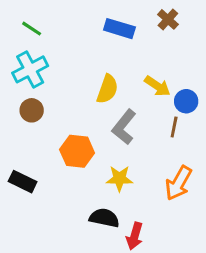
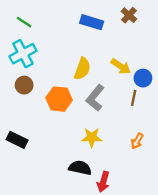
orange hexagon: (77, 151) -> (59, 99), moved
orange arrow: (179, 183) -> (137, 141), size x0.6

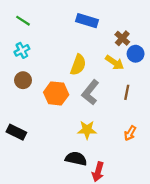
brown cross: (129, 15) -> (122, 38), moved
cyan cross: (23, 54) -> (22, 50), size x0.6
blue circle: (143, 78) -> (136, 54), moved

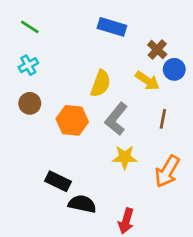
yellow star: (87, 130) -> (125, 157), moved
black rectangle: (16, 132) -> (58, 181), moved
orange arrow: (130, 133) -> (167, 171), size x1.6
black semicircle: (76, 159) -> (82, 204), moved

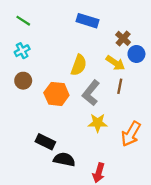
brown line: (163, 119) -> (120, 86), moved

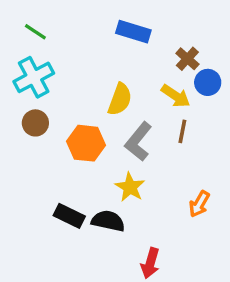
cyan cross: (22, 51) -> (34, 77), size x1.6
yellow star: (98, 123) -> (130, 187), moved, turned 30
orange arrow: (131, 134) -> (199, 204), size x0.7
black semicircle: (64, 159) -> (108, 221), moved

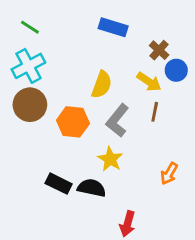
brown circle: (35, 123) -> (30, 105), size x1.5

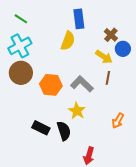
blue rectangle: (113, 27) -> (79, 19), turned 66
yellow semicircle: (102, 85) -> (68, 41), moved
gray L-shape: (117, 120) -> (82, 84), turned 95
black semicircle: (92, 188) -> (64, 131), turned 60

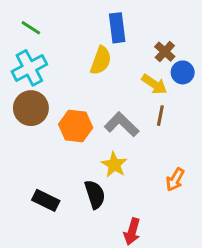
black rectangle: (41, 128) -> (46, 200), moved

